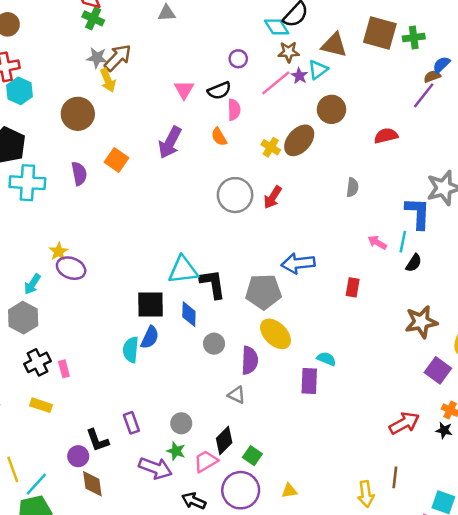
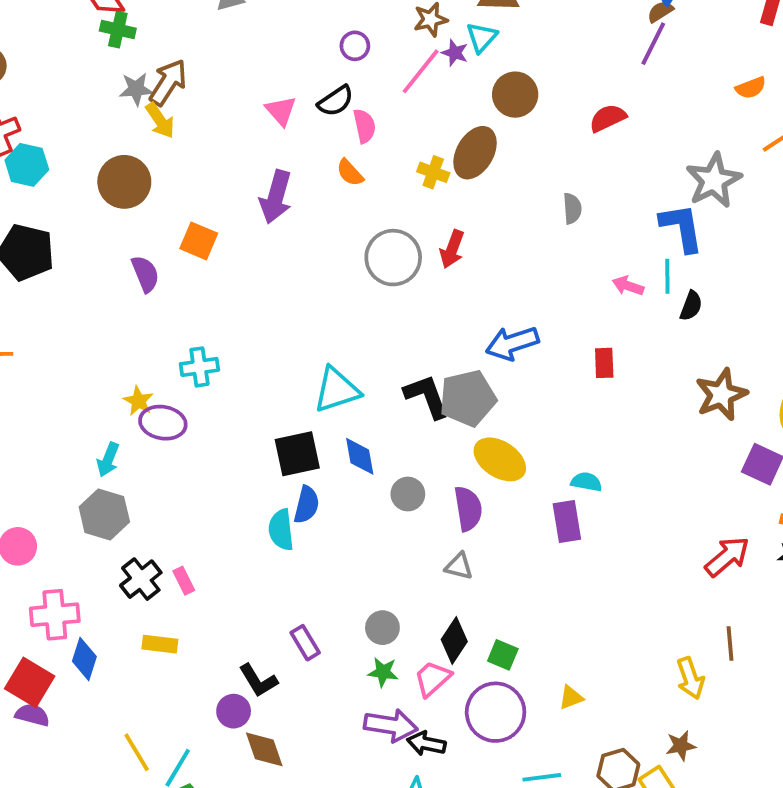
cyan cross: (27, 183) -> (199, 367), moved, size x0.7
black L-shape: (213, 284) -> (427, 396), moved
purple arrow: (155, 468) -> (391, 725), moved

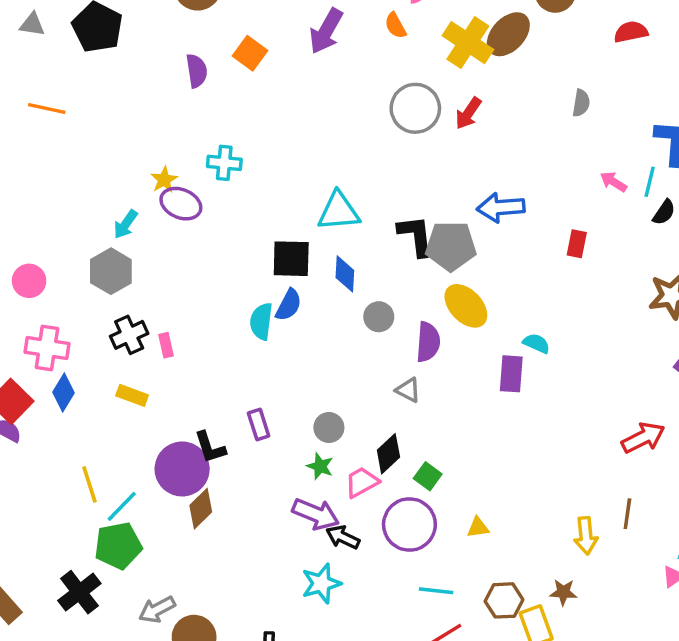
yellow cross: (433, 172) -> (468, 43), size x1.8
purple circle: (234, 711) -> (182, 469), size x1.8
brown diamond: (264, 749) -> (201, 509), turned 51

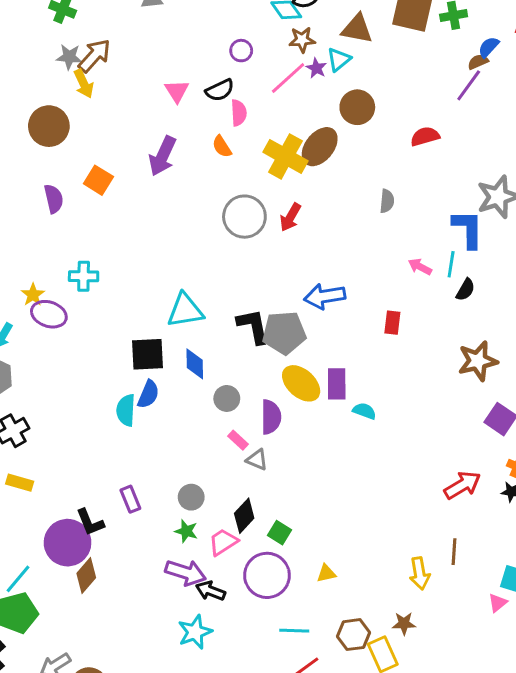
pink rectangle: (166, 345) -> (238, 440), moved, turned -30
purple rectangle: (511, 374) -> (337, 384), moved

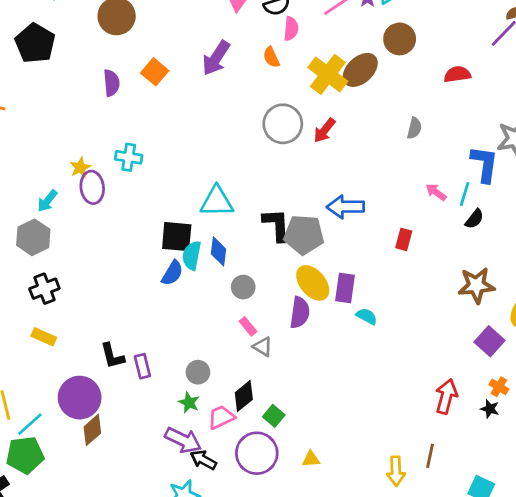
purple ellipse: (49, 314) -> (92, 187), turned 56
cyan semicircle: (126, 410) -> (192, 255), moved
purple semicircle: (271, 417) -> (300, 313), moved
red arrow: (462, 485) -> (446, 396), turned -52
black L-shape: (90, 522) -> (112, 356), moved

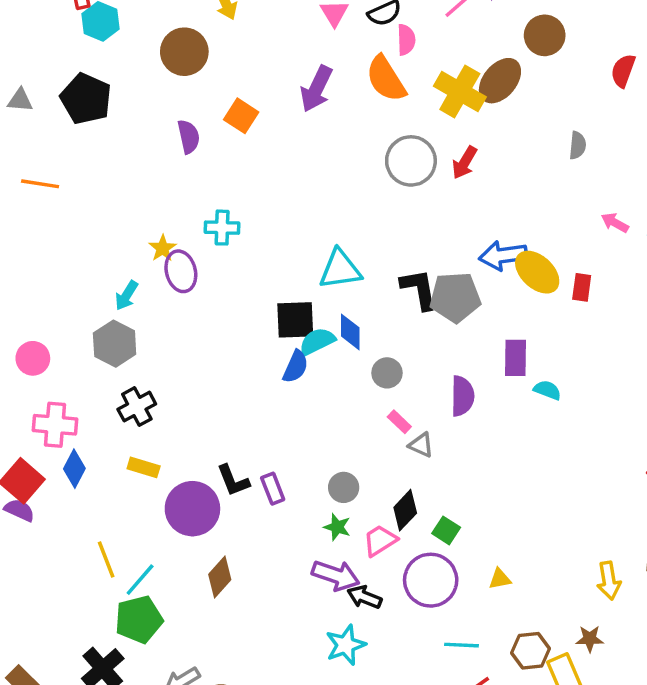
orange semicircle: (271, 57) -> (386, 79), size x1.8
red semicircle: (457, 74) -> (623, 71), turned -55
cyan semicircle: (192, 255) -> (317, 341), turned 60
yellow ellipse: (313, 283) -> (537, 272), moved
purple circle: (80, 398) -> (192, 509), moved

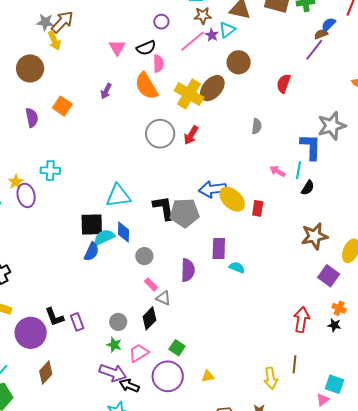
purple arrow: (316, 89) -> (106, 91), size x0.6
black diamond: (405, 510) -> (149, 318), moved

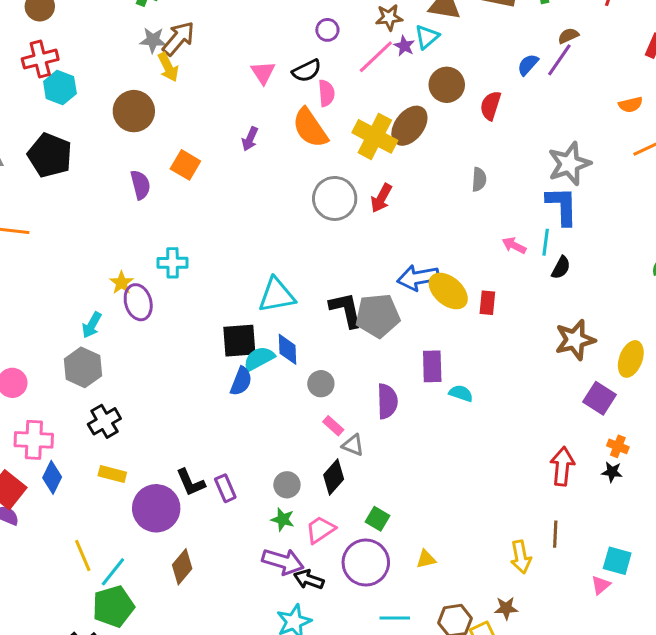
blue semicircle: (328, 24) -> (528, 65), moved
red semicircle: (284, 83) -> (491, 106), moved
gray star: (332, 126) -> (569, 164), moved

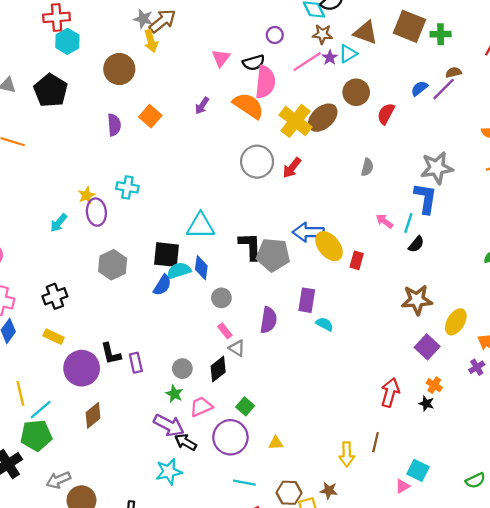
pink semicircle: (326, 93) -> (265, 82), size x1.6
orange semicircle: (310, 128) -> (248, 106), turned 148
gray hexagon: (83, 367) -> (113, 265), moved

